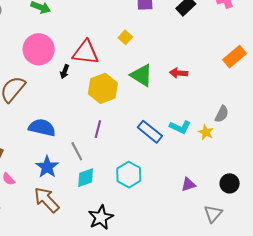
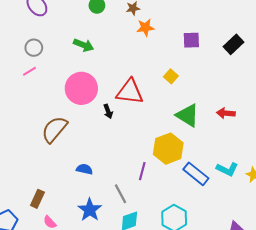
black arrow: (65, 72) -> (108, 111), turned -40
yellow hexagon: (103, 88) -> (168, 149), moved
blue semicircle: (42, 128) -> (84, 169), size x0.6

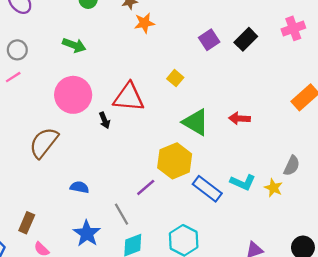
purple square: (191, 40) -> (209, 40), moved, turned -30
purple line: (142, 171) -> (146, 187), turned 36

